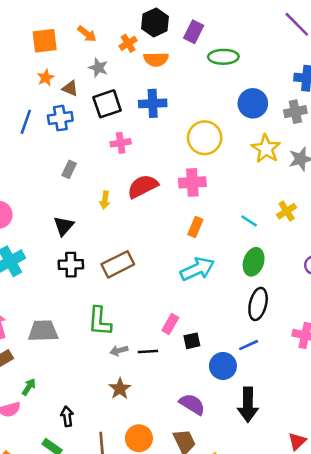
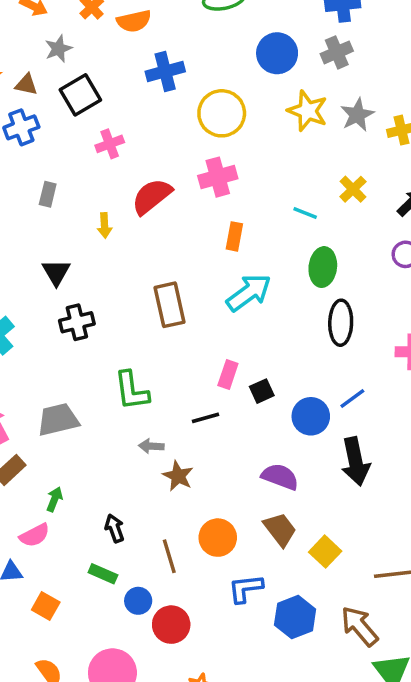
gray star: (98, 68) -> (58, 49), turned -30
blue cross: (153, 103) -> (165, 71), moved
brown rectangle: (118, 264) -> (170, 305), moved, turned -64
blue line: (249, 345) -> (352, 399), moved
gray arrow: (119, 351) -> (151, 446), moved, turned 30

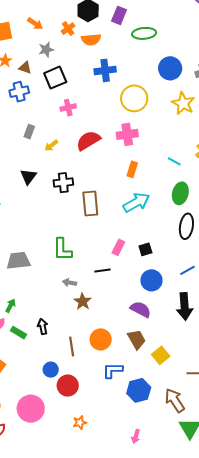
yellow arrow: (105, 225) -> (51, 146), moved, turned 48
black cross: (77, 322) -> (63, 183), moved
black square: (262, 391) -> (145, 249), moved
blue circle: (311, 416) -> (151, 280), moved
green rectangle: (103, 574) -> (19, 333), moved

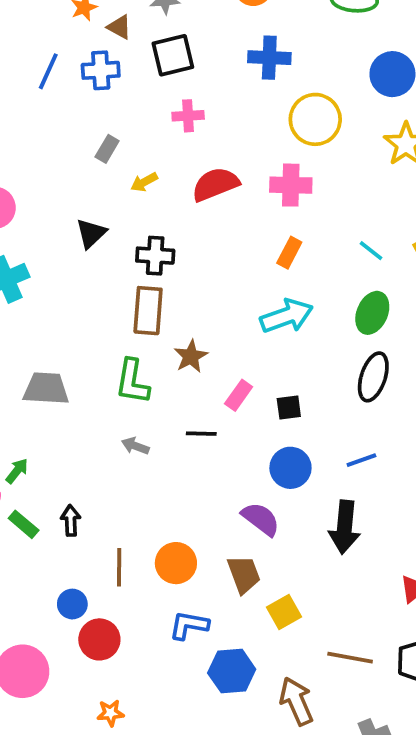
brown rectangle: (90, 203) -> (148, 311), moved
brown star: (83, 301) -> (191, 356), moved

